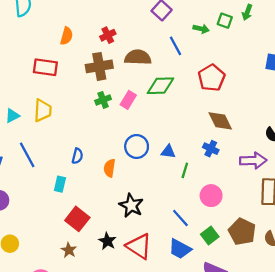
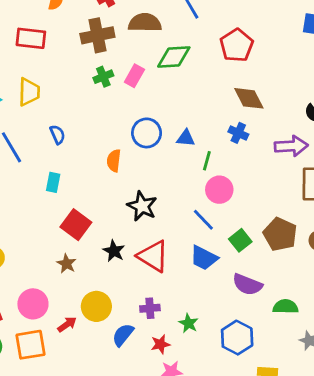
blue semicircle: (77, 156) -> (57, 135), moved, turned -35
pink circle: (211, 196) -> (219, 190), moved

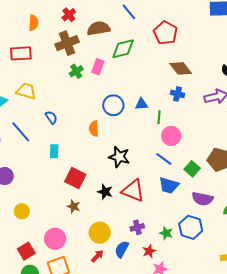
yellow trapezoid: (29, 92) -> (26, 91), turned -65
red arrow: (67, 324) -> (97, 256), moved
blue hexagon: (237, 338) -> (191, 227), moved

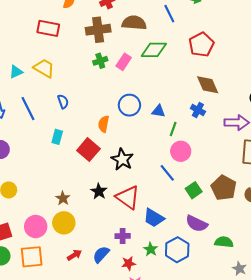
red square: (75, 178) -> (88, 150), moved
blue trapezoid: (169, 186) -> (154, 218), moved
yellow circle: (100, 233) -> (64, 223), moved

